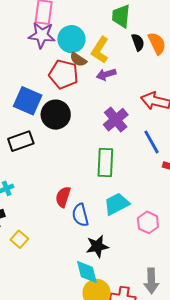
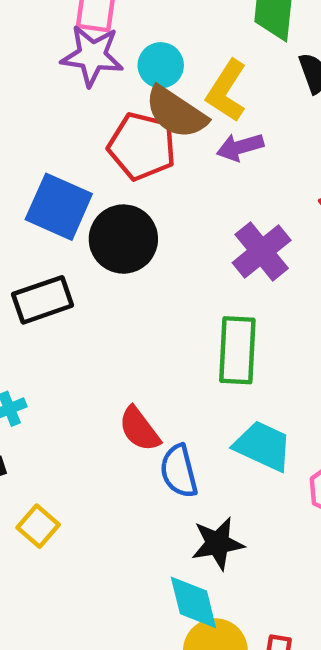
cyan circle: (71, 39) -> (161, 65), size x0.7
brown semicircle: (78, 60) -> (176, 112), size x1.6
red semicircle: (63, 197) -> (139, 429), turned -55
cyan trapezoid: (117, 204) -> (263, 446), turned 52

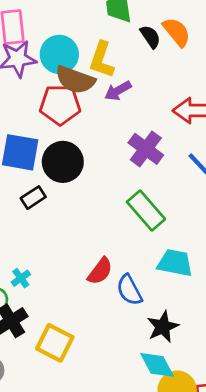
cyan circle: (161, 65) -> (59, 54), size x1.4
black rectangle: (43, 300) -> (33, 198), moved, size x0.7
green rectangle: (237, 350) -> (146, 210), turned -30
red semicircle: (139, 429) -> (100, 271), turned -92
yellow square: (38, 526) -> (55, 343), size x1.5

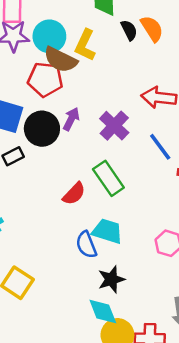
purple arrow: (118, 91) -> (71, 119), moved, turned 140
cyan trapezoid: (175, 263) -> (107, 231), moved
red semicircle: (100, 271) -> (74, 194), moved

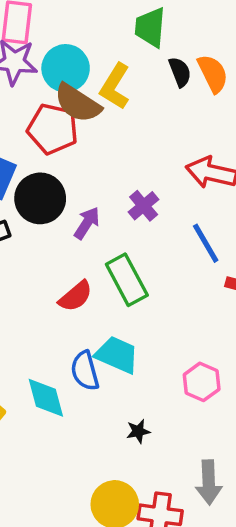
purple arrow: (71, 119) -> (87, 223), moved
purple cross: (114, 126) -> (144, 206), size x0.7
black star: (111, 279) -> (138, 431), moved, size x0.6
cyan diamond: (103, 312) -> (46, 398), moved

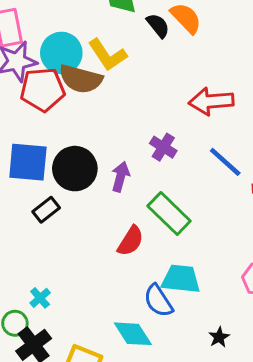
yellow L-shape: (115, 86) -> (108, 55), turned -48
red pentagon: (53, 129) -> (43, 89), moved

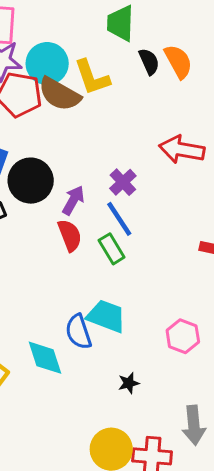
blue line: (225, 162) -> (119, 219), moved
green rectangle: (169, 213) -> (112, 249), size x0.7
red semicircle: (131, 241) -> (70, 235), moved, turned -68

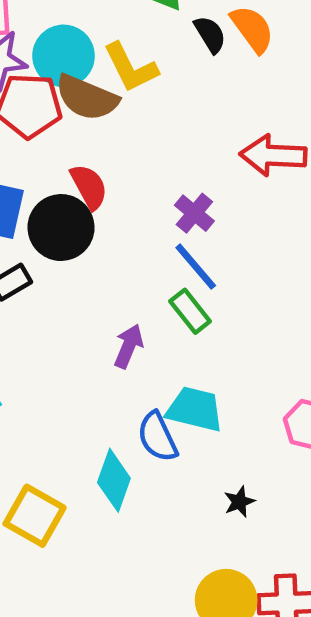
purple arrow: (73, 200) -> (129, 346), moved
red semicircle: (70, 235) -> (89, 187), moved
cyan diamond: (45, 358) -> (114, 480), turned 45

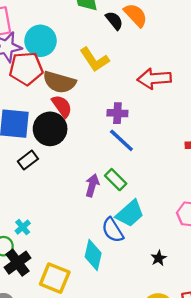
yellow L-shape: (131, 68) -> (94, 60), moved
brown semicircle: (87, 98) -> (59, 82), moved
purple cross: (194, 213) -> (117, 113), turned -30
green rectangle: (190, 311) -> (116, 180), moved
cyan trapezoid: (195, 409) -> (130, 214), turned 132

